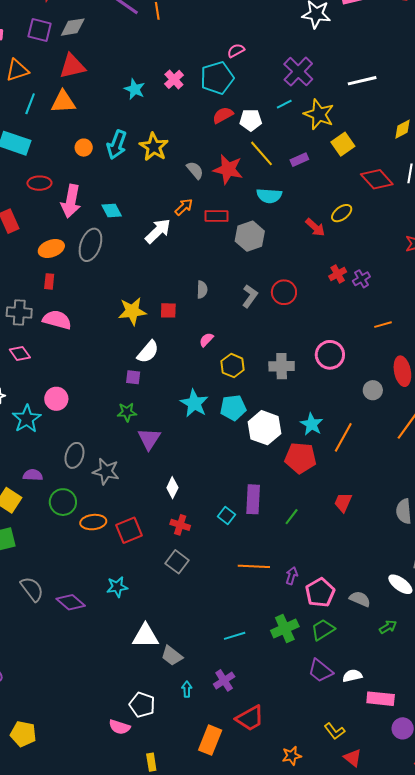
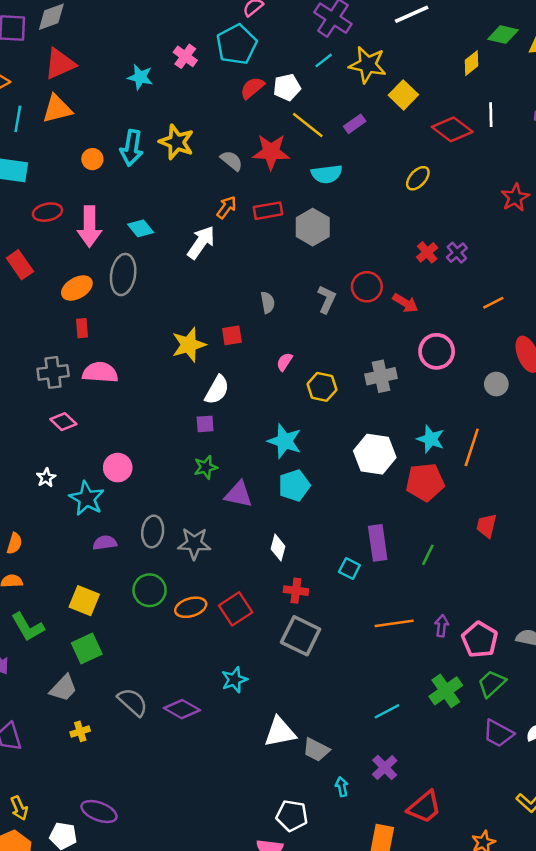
red arrow: (315, 227) -> (405, 303), moved
cyan pentagon: (233, 408) -> (294, 485), moved
purple triangle: (149, 439) -> (239, 494), turned -40
purple semicircle: (33, 475) -> (105, 543), moved
gray square: (177, 562) -> (301, 636), size x1.4

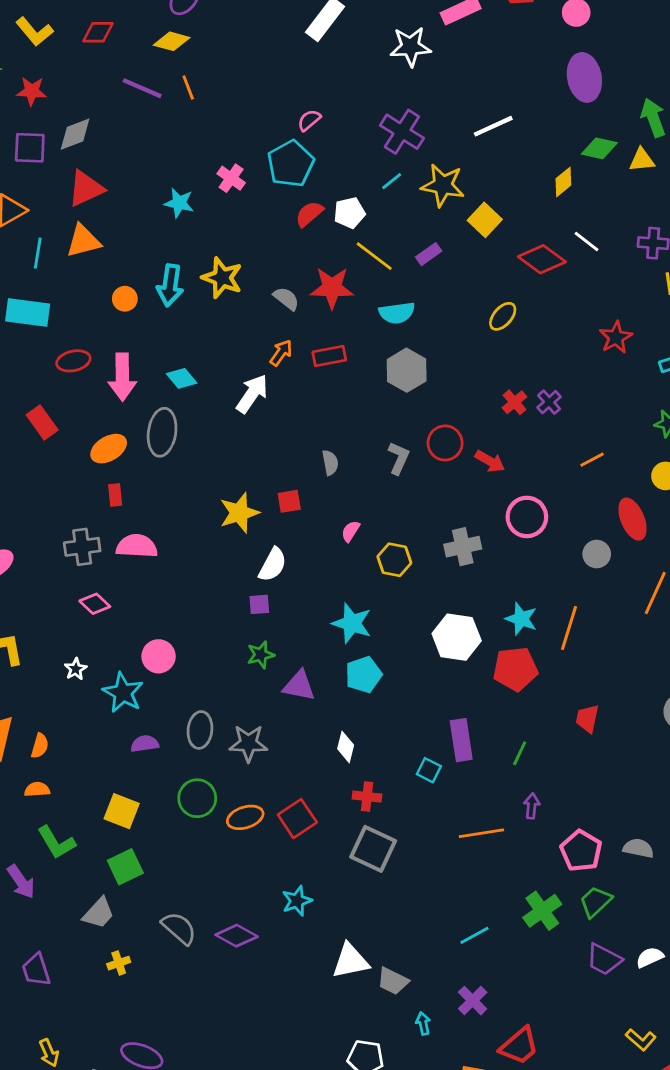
white line: (491, 115) -> (586, 241), turned -50
gray hexagon: (313, 227) -> (407, 370), moved
purple arrow: (442, 626) -> (532, 806), moved

